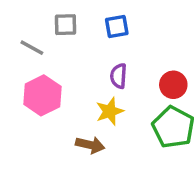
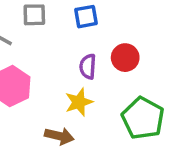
red circle: (173, 85) -> (125, 58), moved

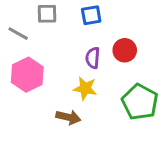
yellow star: (79, 102) -> (85, 88), turned 30

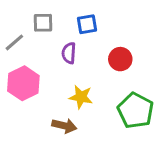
gray line: (18, 34) -> (14, 42), turned -70
purple semicircle: (93, 58) -> (69, 53), moved

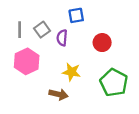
gray square: (43, 23) -> (42, 30), moved, turned -35
gray line: (14, 42) -> (20, 30), turned -49

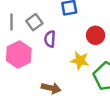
purple semicircle: (62, 38) -> (50, 39), moved
yellow star: (71, 72) -> (80, 60), moved

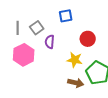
brown arrow: (51, 88) -> (76, 83), moved

